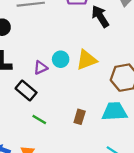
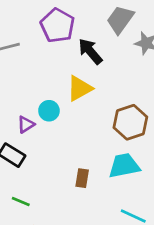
yellow triangle: (87, 60) -> (80, 88), moved
green line: (39, 120) -> (21, 201), moved

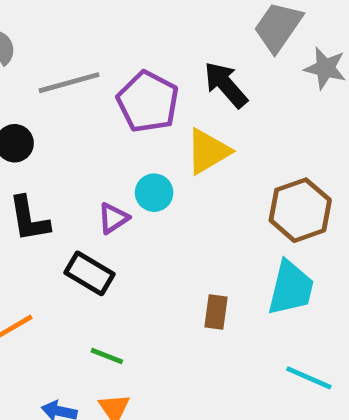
purple pentagon: (57, 25) -> (148, 102), moved
cyan trapezoid: (124, 166) -> (291, 288), turned 116

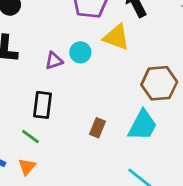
yellow triangle: (208, 151) -> (116, 37), turned 36
black rectangle: (89, 273) -> (43, 105), moved, turned 52

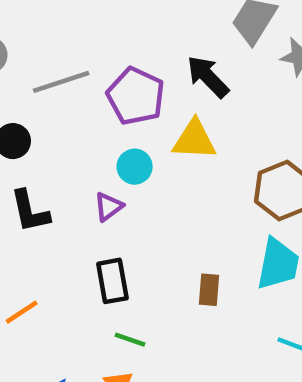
cyan circle: (80, 52) -> (135, 167), moved
green line: (30, 136) -> (130, 340), moved

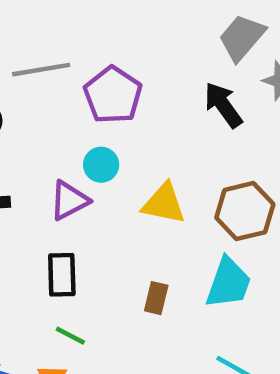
black arrow: (208, 77) -> (223, 105), moved
yellow triangle: (194, 140) -> (164, 204), moved
purple triangle: (109, 207) -> (69, 200), size x1.4

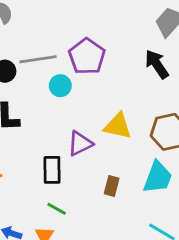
gray line: (41, 70) -> (38, 59), moved
cyan circle: (101, 165) -> (60, 86), moved
purple triangle: (69, 200) -> (80, 144), moved

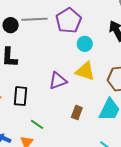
cyan circle: (60, 86) -> (85, 44), moved
black rectangle: (52, 170) -> (20, 96), moved

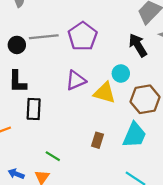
cyan circle: (85, 44) -> (121, 74), moved
purple triangle: (58, 81) -> (76, 80), moved
black rectangle: (20, 96) -> (34, 109), moved

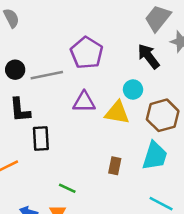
gray line: (44, 37) -> (47, 75), moved
purple triangle: (76, 80) -> (84, 102), turned 30

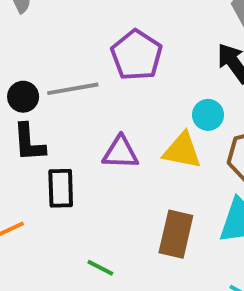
black circle: (15, 70) -> (23, 97), moved
purple triangle: (84, 102) -> (120, 153), moved
brown rectangle: (115, 166) -> (176, 234), size x1.6

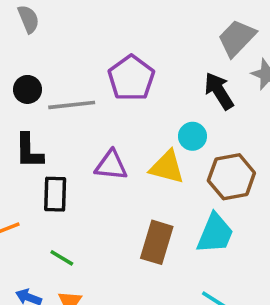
black circle: (23, 97) -> (28, 89), moved
green line: (100, 268) -> (62, 258), moved

